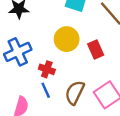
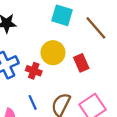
red cross: (47, 69) -> (34, 71), moved

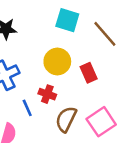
red cross: (34, 71) -> (47, 94), moved
blue line: (33, 102) -> (27, 108), moved

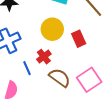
red cross: (47, 94) -> (44, 57), turned 32
brown semicircle: (66, 119) -> (60, 78), turned 100

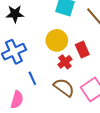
red cross: (44, 57) -> (65, 62), moved

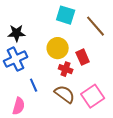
black star: (15, 14) -> (17, 33), moved
red cross: (65, 62) -> (66, 69), turned -32

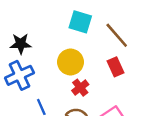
red rectangle: (83, 57) -> (115, 67), moved
red cross: (66, 69) -> (80, 88), turned 32

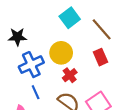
cyan square: (80, 22) -> (70, 18), turned 36
blue cross: (19, 75) -> (31, 65), moved

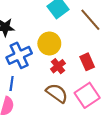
red rectangle: (101, 57) -> (87, 62), moved
blue line: (36, 92) -> (12, 83), moved, turned 32

